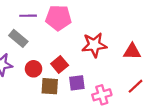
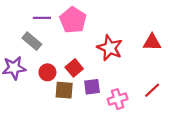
pink pentagon: (58, 18) -> (73, 20), turned 30
red star: (94, 45) -> (110, 48), turned 30
red triangle: (132, 51) -> (152, 42), moved

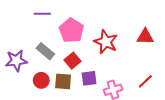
pink pentagon: (73, 20) -> (71, 30), moved
gray rectangle: (32, 41) -> (45, 51), moved
red circle: (47, 72) -> (41, 80), moved

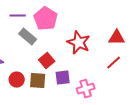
pink pentagon: (71, 30) -> (46, 19), moved
gray rectangle: (45, 51) -> (28, 37), moved
red line: (145, 81) -> (114, 63), moved

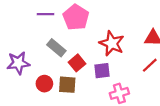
gray rectangle: (28, 37) -> (56, 48), moved
purple square: (63, 78) -> (102, 71), moved

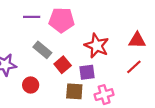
pink pentagon: (76, 17) -> (62, 20), turned -30
brown square: (67, 85) -> (74, 91), moved

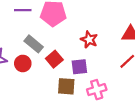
red star: (97, 46) -> (89, 40), size x0.7
red circle: (31, 85) -> (23, 63), moved

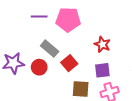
purple square: (79, 67) -> (102, 70), moved

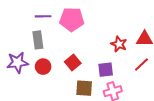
red star: (102, 44) -> (119, 44), moved
gray rectangle: (50, 49) -> (38, 40), moved, turned 42

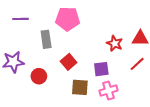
purple line: (43, 16) -> (20, 19), moved
gray rectangle: (38, 40) -> (46, 39), moved
red circle: (43, 67) -> (39, 76), moved

